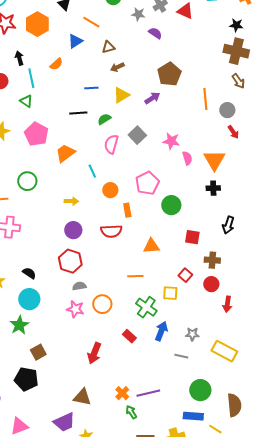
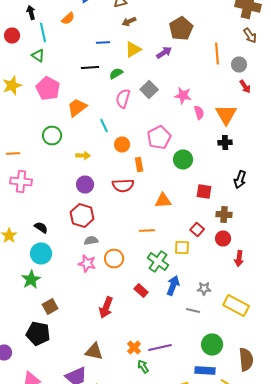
green circle: (27, 181) -> (52, 136), moved

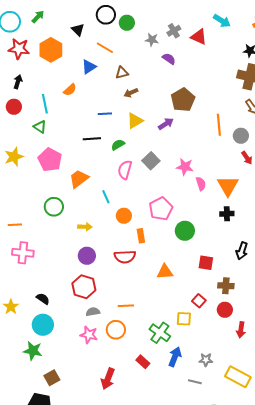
black arrow: (31, 12) -> (18, 82), moved, turned 32
orange line: (147, 230) -> (126, 306), moved
green star: (31, 280) -> (33, 351), turned -30

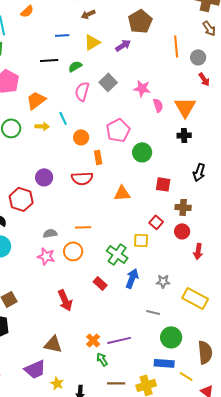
yellow arrow: (85, 227) -> (42, 126), moved
red hexagon: (84, 287) -> (21, 199), moved
red arrow: (108, 379) -> (65, 300), turned -45
gray line: (195, 382) -> (153, 312), moved

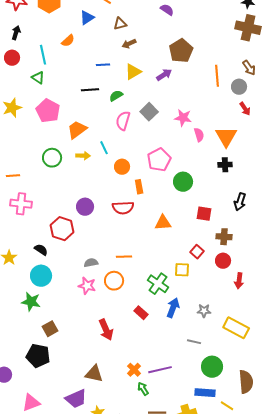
brown arrow: (209, 28) -> (249, 68), moved

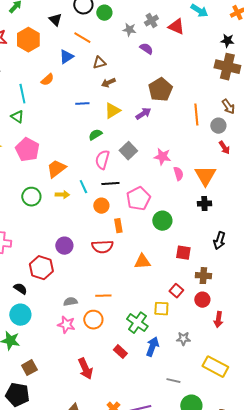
black line: (90, 90) -> (110, 184), moved
gray star: (204, 311) -> (183, 339), moved

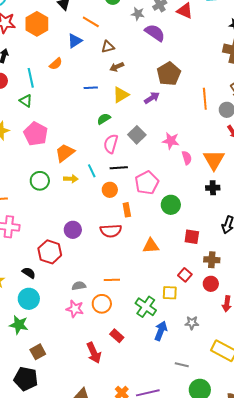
purple semicircle: (146, 49) -> (155, 33), size x1.5
red rectangle: (120, 352) -> (117, 336), moved

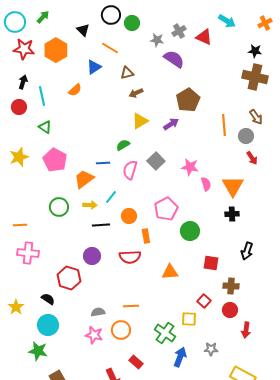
cyan line: (31, 78) -> (42, 96), moved
blue line: (91, 88) -> (103, 163), moved
black line: (119, 168) -> (101, 225), moved
cyan line: (92, 171) -> (111, 197), turned 64

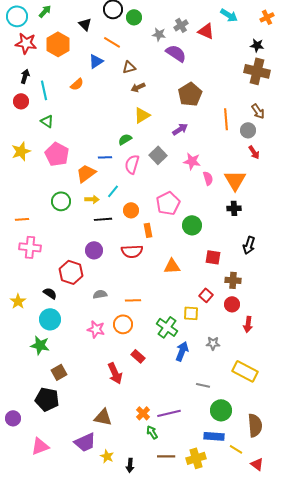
purple arrow: (171, 124) -> (180, 129), moved
gray semicircle: (98, 312) -> (100, 294), moved

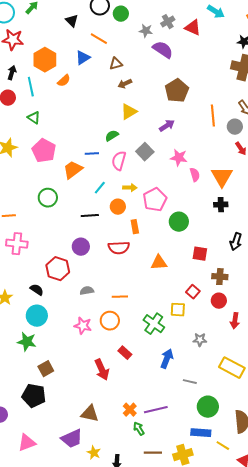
orange hexagon: (58, 44) -> (45, 60), moved
yellow arrow: (92, 199) -> (130, 188), moved
blue arrow: (182, 351) -> (167, 359), moved

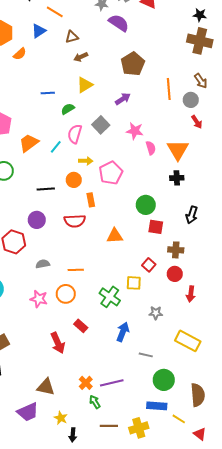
blue line: (92, 154) -> (48, 93), moved
cyan line: (100, 188) -> (56, 147), moved
green circle: (179, 222) -> (146, 205), moved
yellow star: (94, 453) -> (61, 418), moved

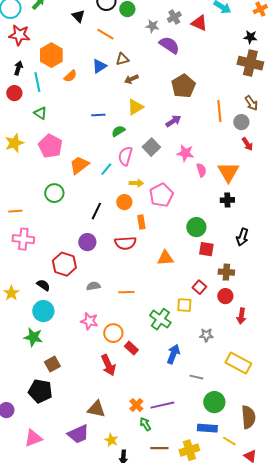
blue triangle: (39, 31) -> (99, 66), moved
black line: (46, 189) -> (96, 211), turned -60
orange circle: (66, 294) -> (113, 333), moved

